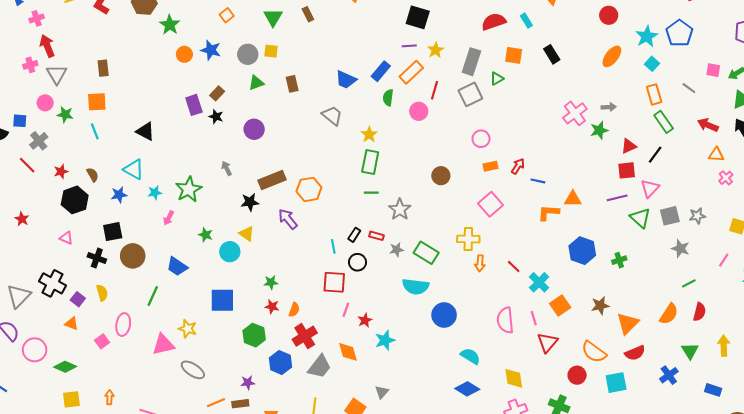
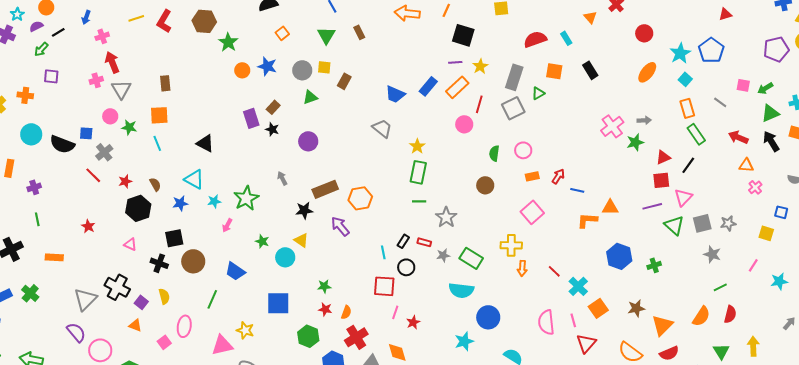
brown rectangle: (292, 84) -> (344, 81), moved, turned 42
green semicircle: (388, 98) -> (494, 153), moved
cyan star: (385, 340) -> (464, 341), moved

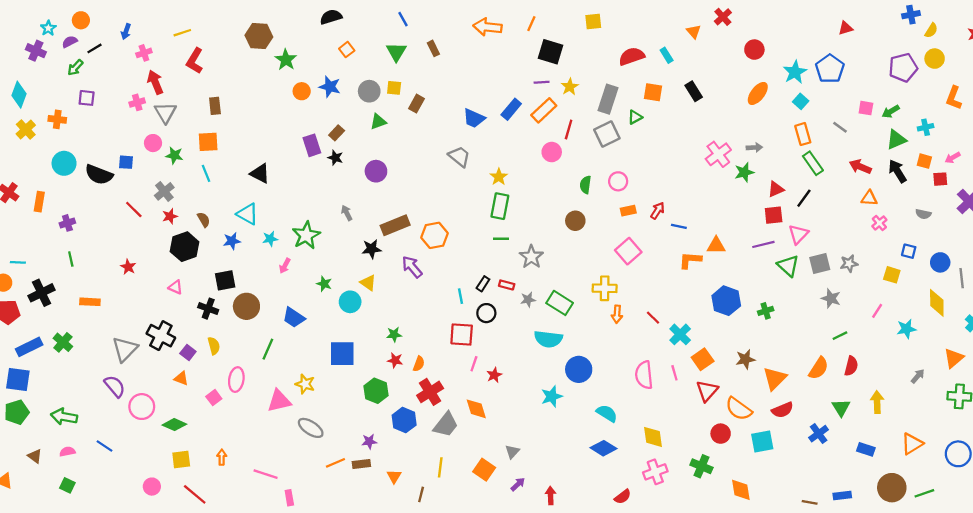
red L-shape: (164, 21) -> (195, 61), moved
gray cross: (104, 152) -> (164, 191), moved
red triangle: (586, 343) -> (707, 391), moved

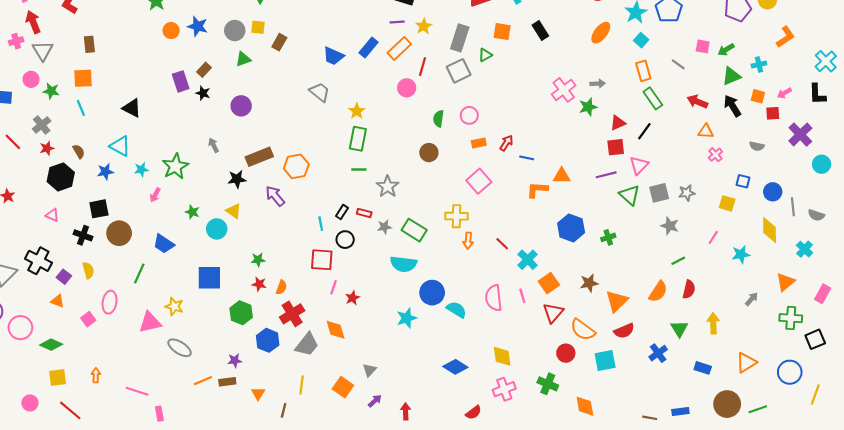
orange L-shape: (954, 98) -> (785, 37), turned -145
cyan semicircle: (607, 413) -> (457, 310), moved

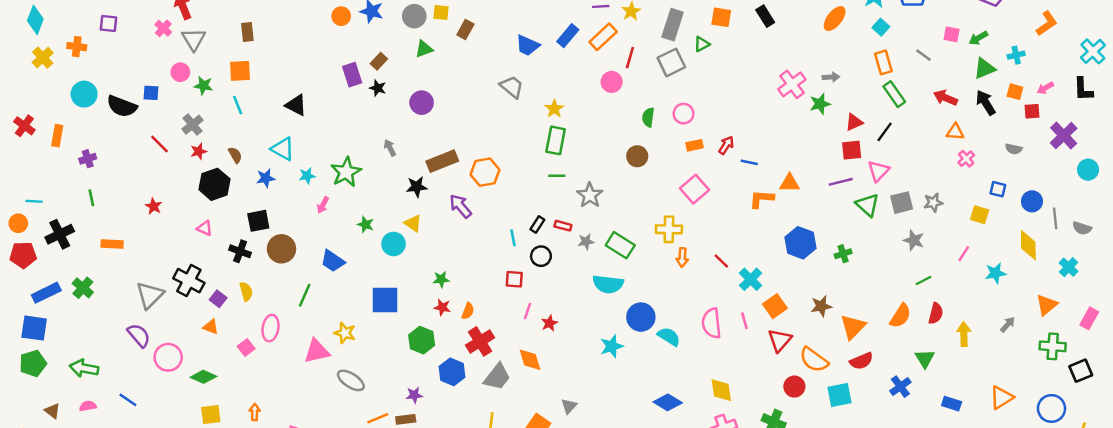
pink cross: (16, 41) -> (163, 28), turned -32
red square: (322, 260) -> (514, 279), size x0.7
yellow arrow: (713, 323) -> (964, 334), moved

